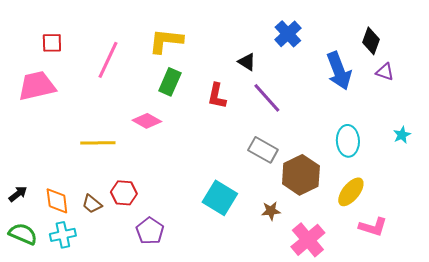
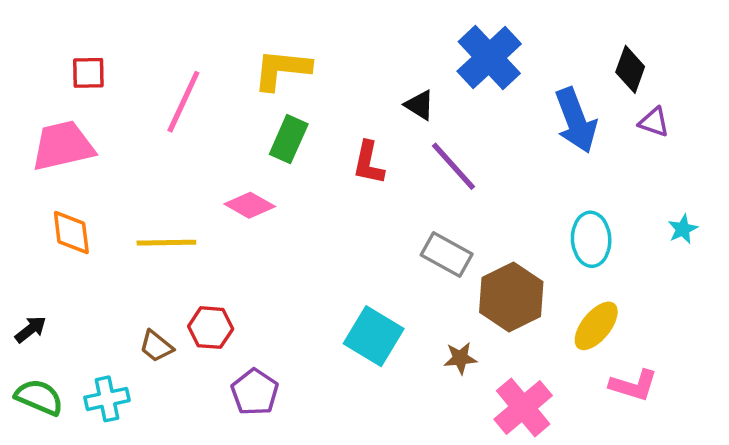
blue cross: (288, 34) -> (489, 58), size x1.4
orange diamond: (57, 201) -> (71, 232), moved

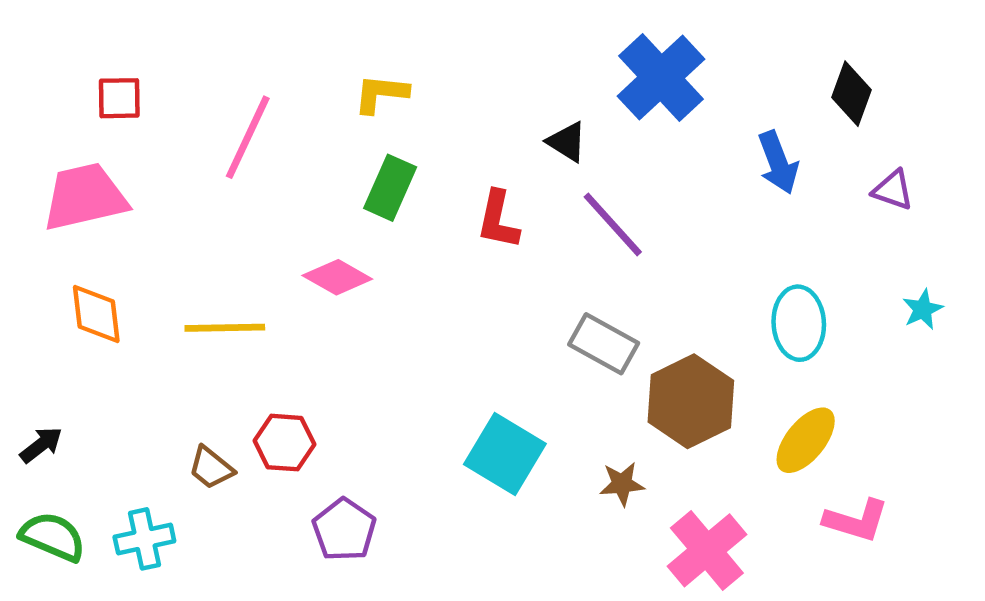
yellow L-shape: (282, 69) -> (381, 94), size x0.7
blue arrow: (576, 120) -> (778, 162), size x0.7
purple triangle: (654, 122) -> (893, 190), moved

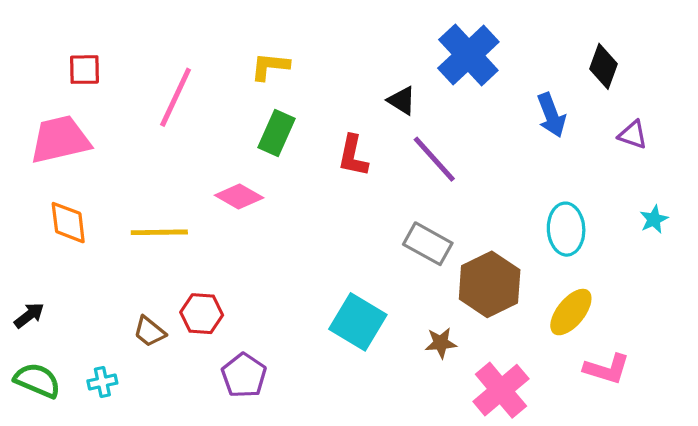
cyan cross: (144, 539) -> (102, 382), size x0.7

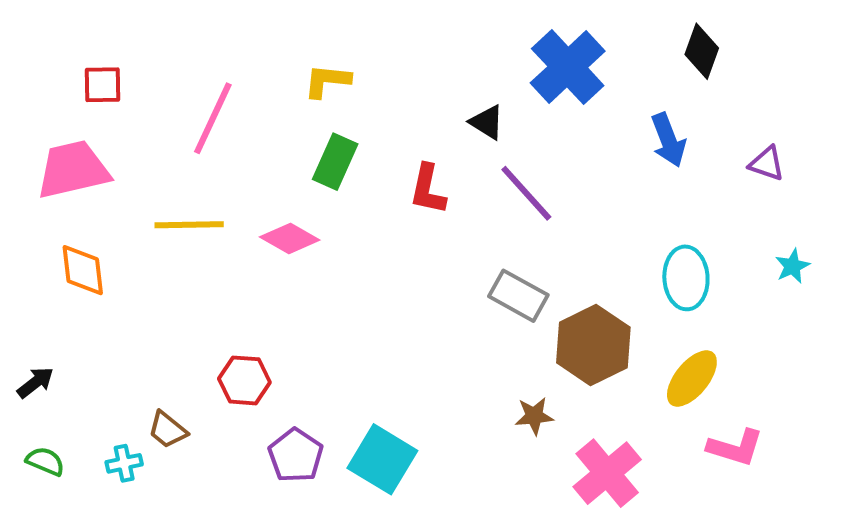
black diamond: (603, 66) -> (702, 51), moved
yellow line: (159, 232) -> (189, 225), moved
cyan square: (358, 322) -> (382, 459), moved
brown trapezoid: (150, 332) -> (168, 430), moved
green semicircle: (37, 380) -> (45, 461), size x0.7

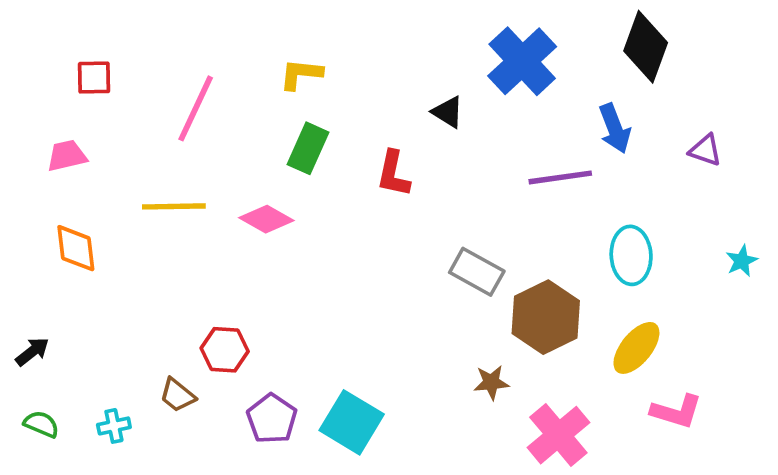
black diamond: (702, 51) -> (646, 47), size x1.4
pink trapezoid: (73, 170) -> (67, 156), size x0.6
purple line: (526, 193) -> (560, 177), moved, turned -56
cyan star: (792, 266) -> (742, 261), moved
brown trapezoid: (168, 430) -> (177, 395), moved

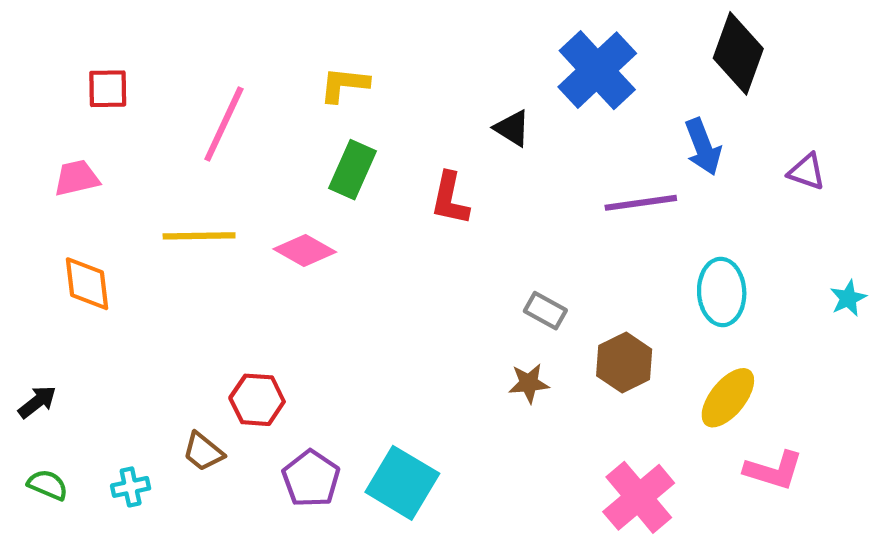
gray rectangle: (477, 272) -> (545, 311), size x0.7
brown hexagon: (546, 317) -> (624, 362), size x0.7
brown star: (491, 382) -> (529, 383), moved

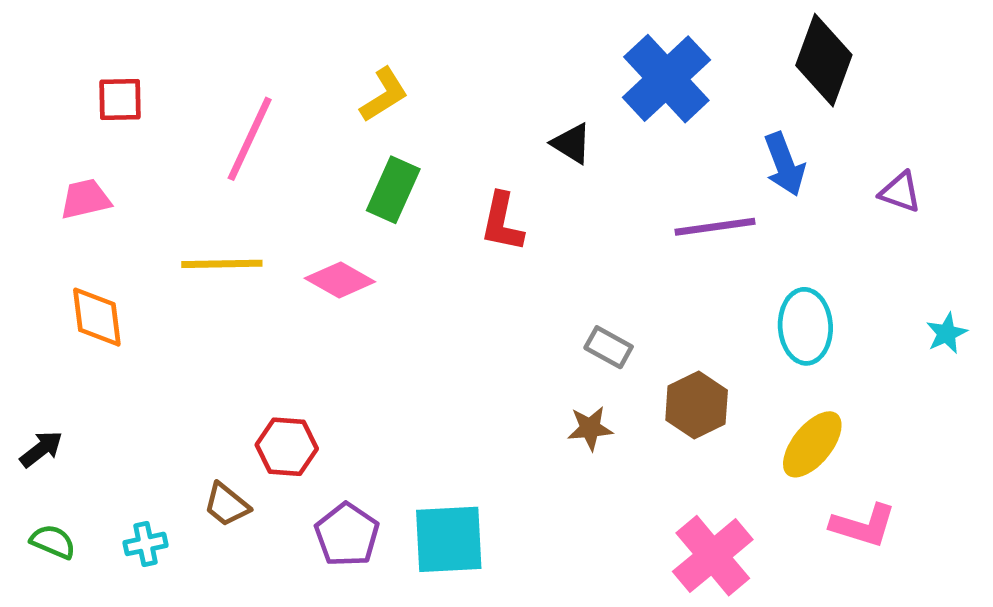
yellow L-shape: (344, 85) -> (384, 95), turned 142
cyan square: (402, 483) -> (449, 539), turned -34

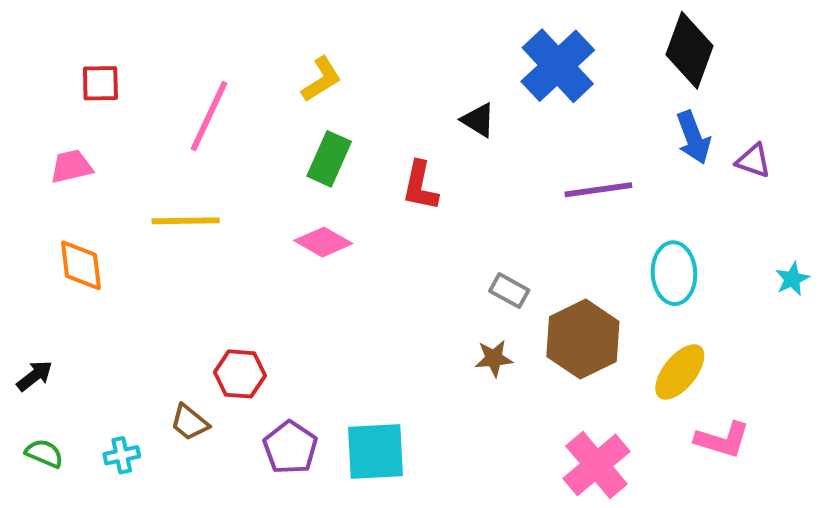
blue arrow: (785, 164) -> (693, 137), moved
pink diamond: (340, 280) -> (323, 242), moved
brown hexagon: (697, 405) -> (583, 339), size x1.4

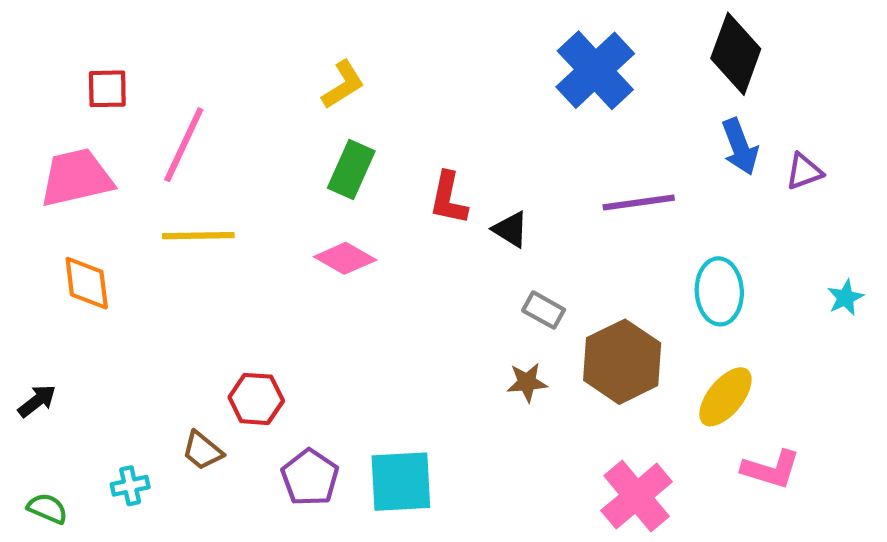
pink line: (209, 116) -> (184, 145), moved
black triangle: (478, 120) -> (510, 229), moved
purple triangle: (753, 161) -> (804, 171), turned -39
pink trapezoid: (71, 167) -> (76, 178), size x1.6
green semicircle: (44, 453) -> (47, 508), moved

